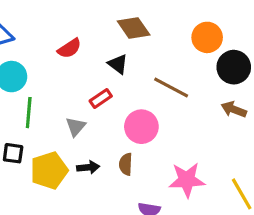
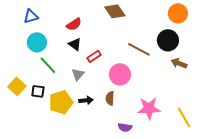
orange circle: (207, 37) -> (178, 13), moved
black triangle: (118, 64) -> (75, 44), moved
black circle: (234, 67) -> (168, 40), moved
green line: (29, 113) -> (48, 65), turned -48

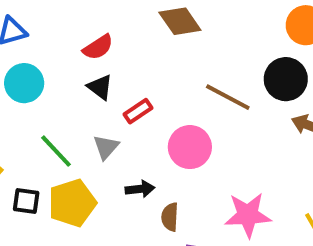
green line: (48, 65) -> (56, 151), moved
black square: (38, 91) -> (26, 201), moved
brown semicircle: (110, 98) -> (170, 217), moved
black arrow: (86, 100) -> (140, 189), moved

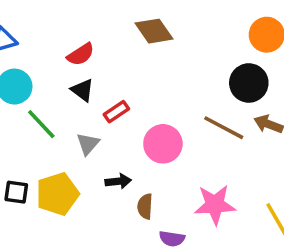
brown line: (228, 97) -> (224, 128), moved
green line: (56, 151) -> (41, 124), moved

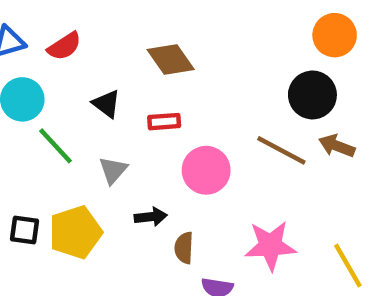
brown diamond: (154, 31) -> (171, 60), moved
red semicircle: (81, 54) -> (64, 46), moved
red rectangle: (116, 112) -> (164, 122), moved, turned 30

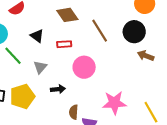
brown line: (281, 150) -> (100, 31), moved, turned 30
brown semicircle: (184, 248) -> (74, 112), moved

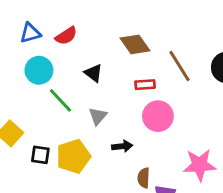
red rectangle: (64, 44) -> (145, 85), moved

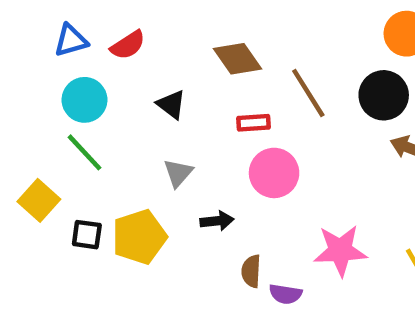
green line: (60, 100) -> (84, 152), moved

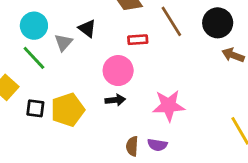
gray triangle: (178, 173) -> (63, 42), moved
pink circle: (274, 173) -> (118, 71), moved
pink star: (340, 251) -> (169, 106), moved
brown semicircle: (251, 271) -> (132, 146), moved

